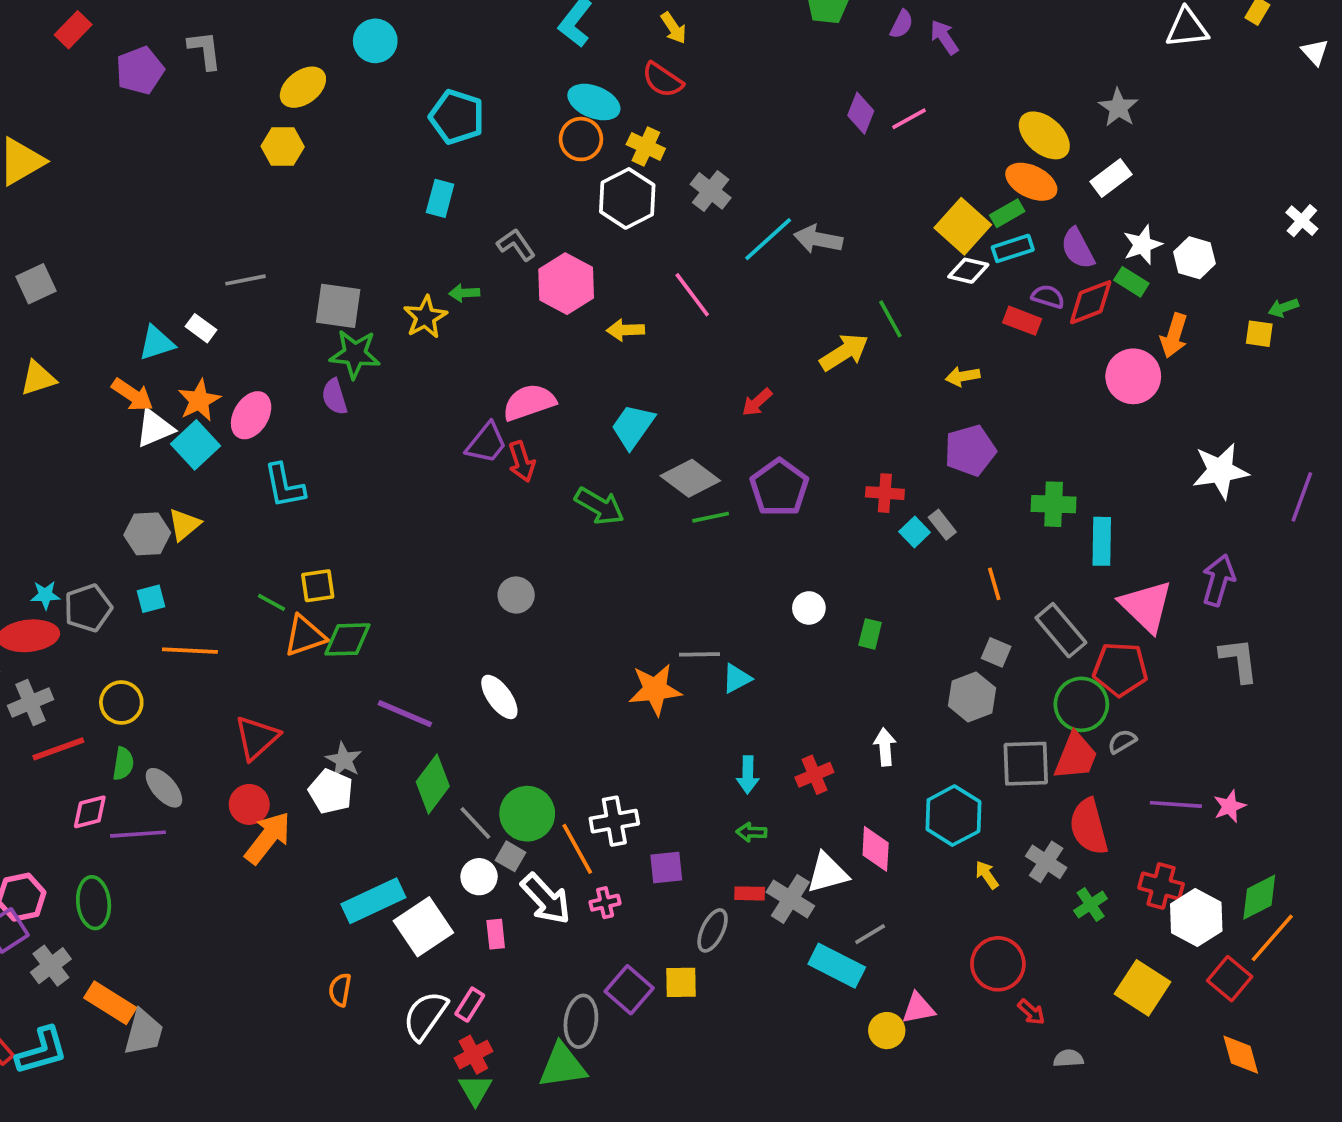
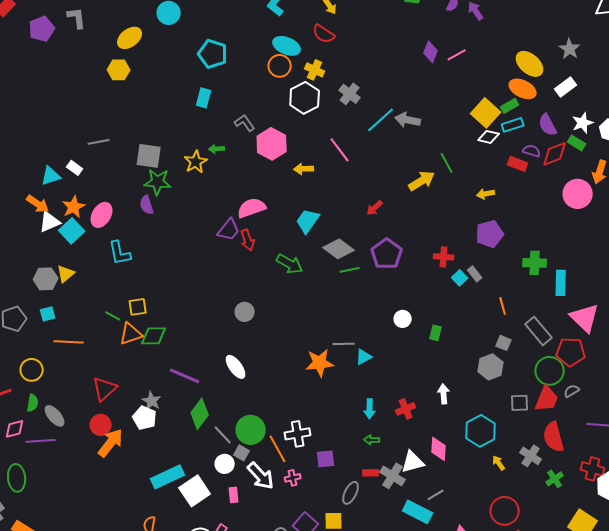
gray square: (1026, 764) -> (520, 403), size x0.7

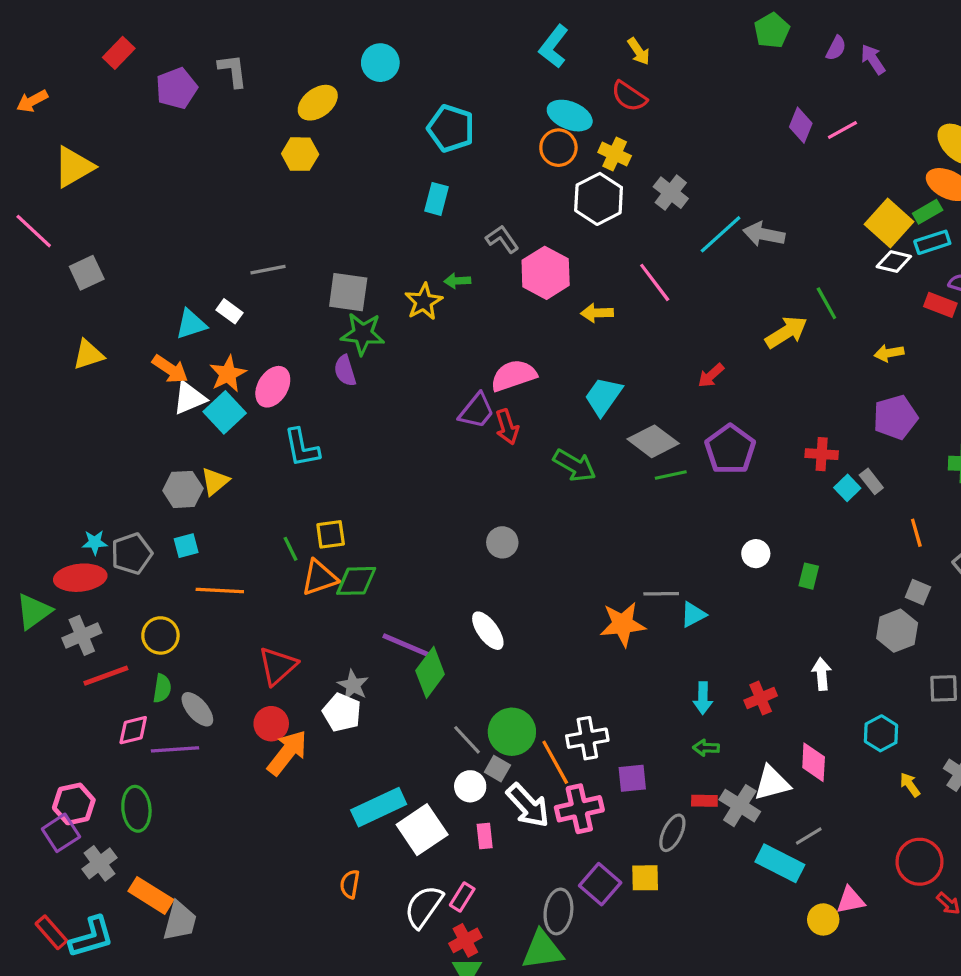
green line: (113, 316) -> (290, 549), turned 35
green diamond: (200, 414) -> (430, 672), moved
cyan hexagon: (481, 431) -> (881, 733), size x0.7
pink cross: (293, 478) -> (579, 809), size x1.8

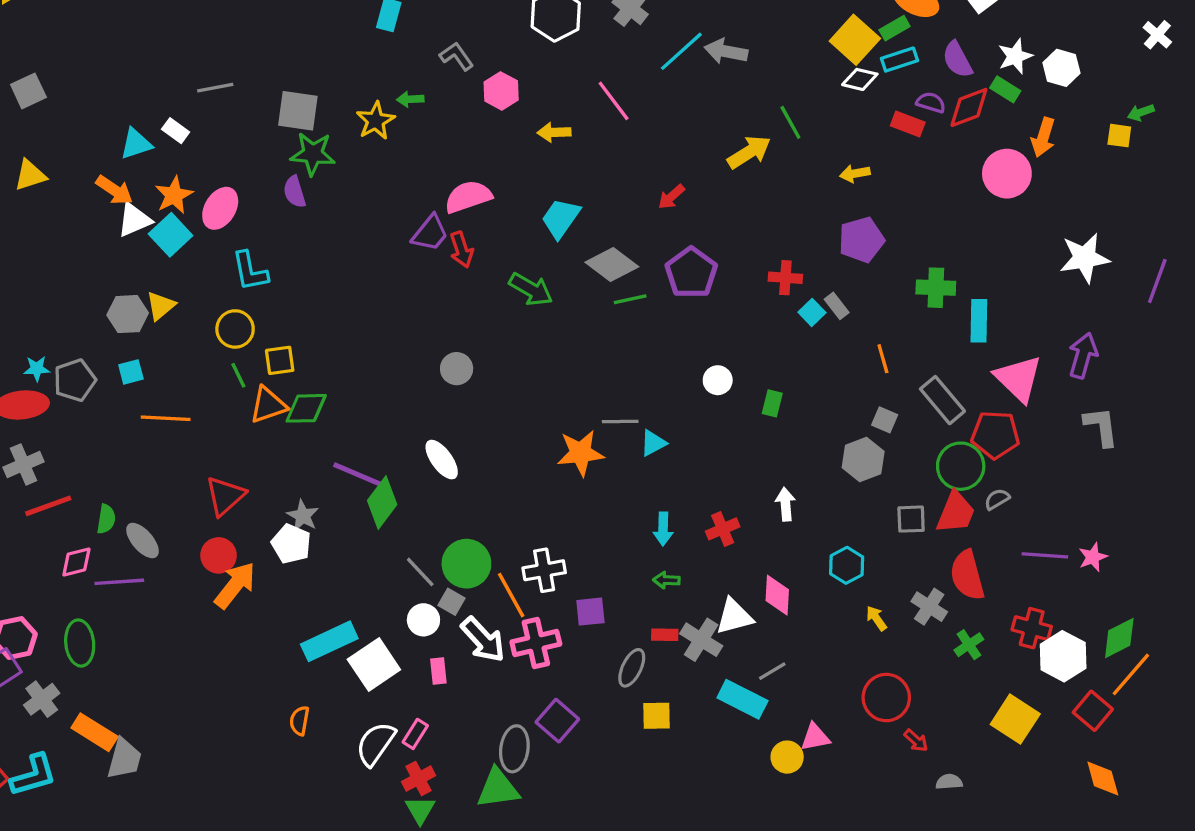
pink hexagon: (546, 273) -> (501, 91), size x0.7
yellow circle: (160, 635) -> (235, 329), moved
yellow square: (645, 878) -> (657, 716), moved

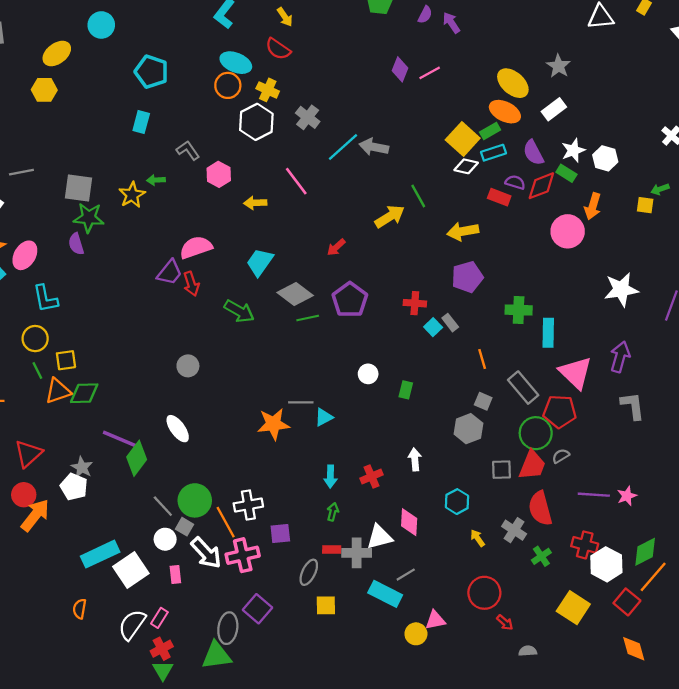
yellow arrow: (855, 174) -> (463, 231), size x1.5
green arrow: (666, 580) -> (333, 512), turned 102
gray cross: (701, 640) -> (357, 553), turned -32

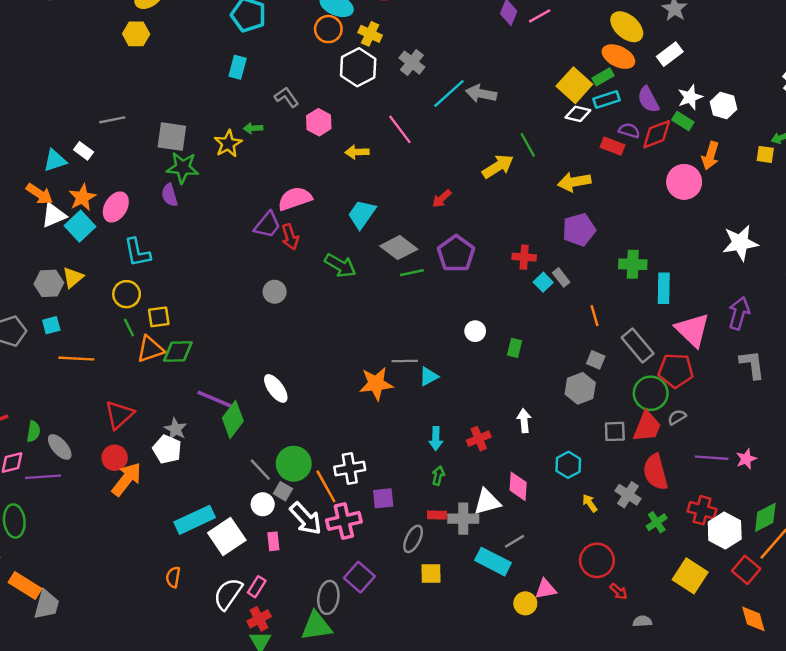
gray circle: (188, 366) -> (275, 292), moved

